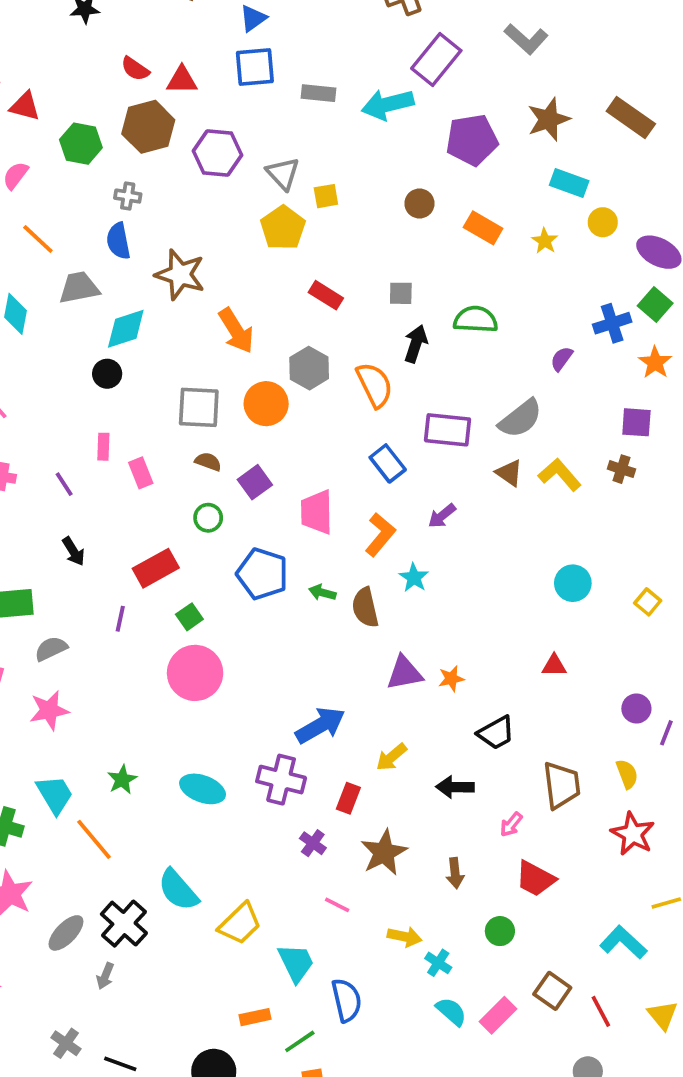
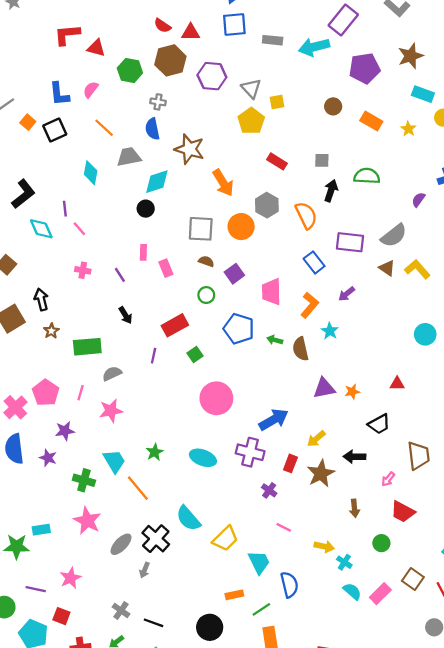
red triangle: (554, 665) -> (397, 384), moved
pink circle: (195, 673) -> (216, 398), moved
brown star: (384, 853) -> (321, 474), moved

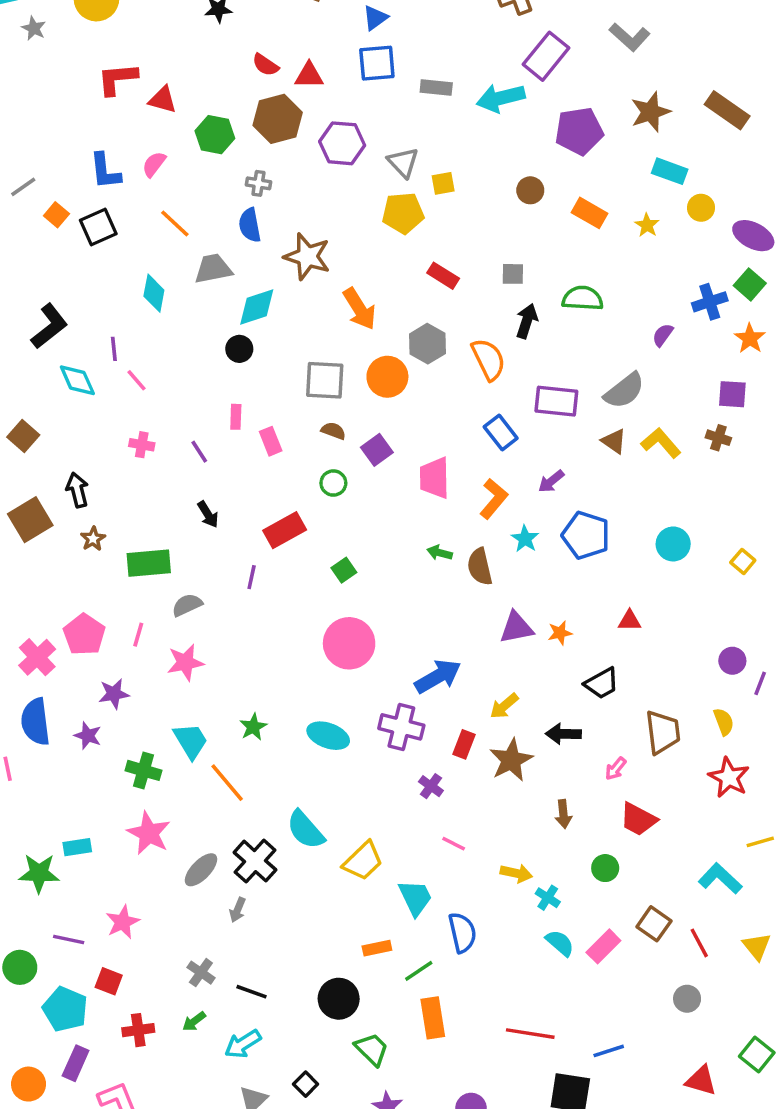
yellow pentagon: (251, 121) -> (403, 213), turned 30
blue pentagon: (239, 329) -> (586, 535), moved
green square: (195, 355) -> (344, 570), moved

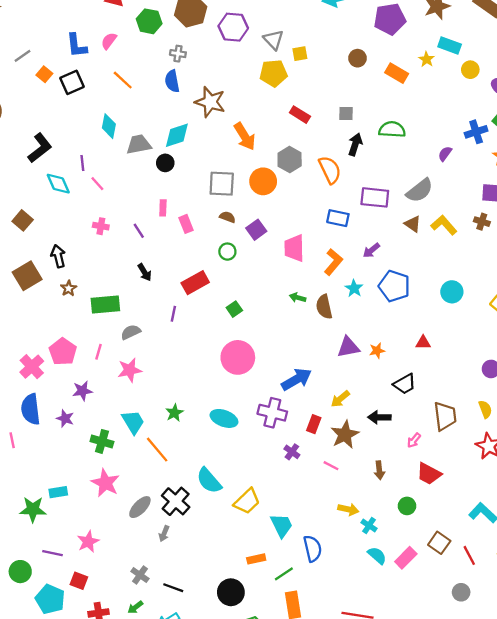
yellow star: (647, 225) -> (427, 59), moved
gray trapezoid: (213, 269) -> (139, 144), moved
blue rectangle: (501, 432) -> (338, 218), turned -40
pink line: (454, 844) -> (331, 466), moved

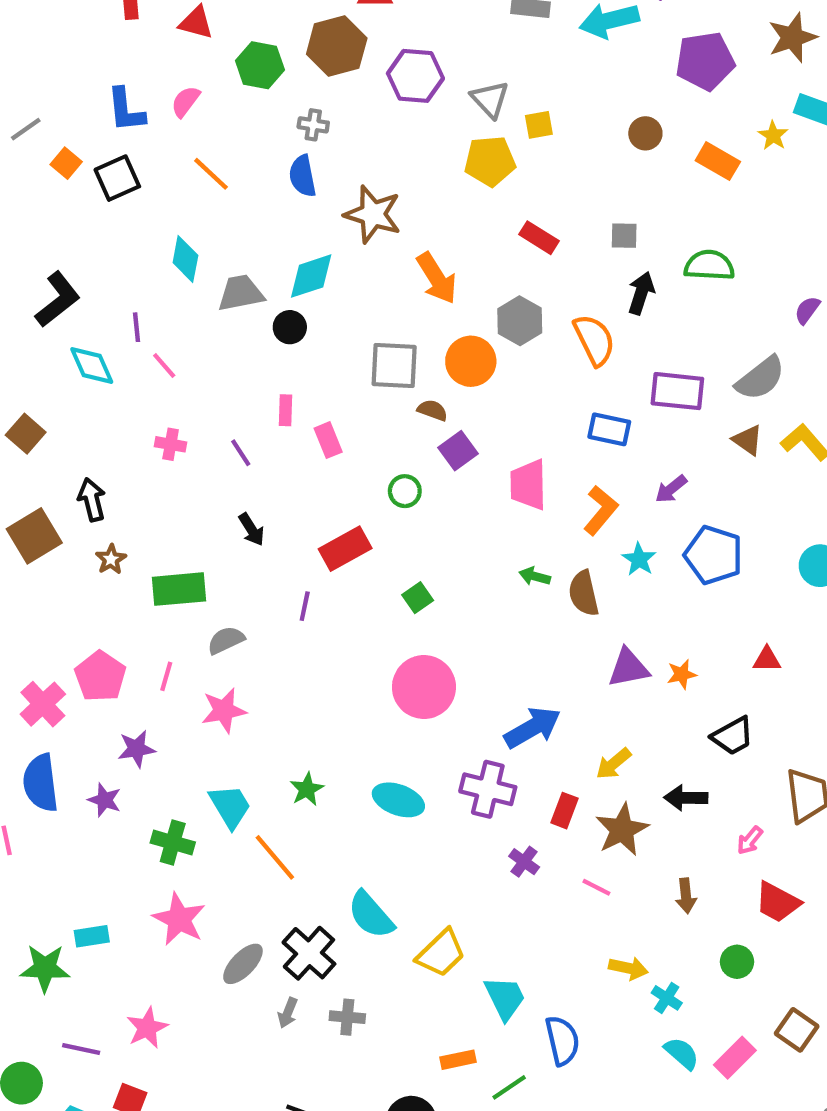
brown semicircle: (227, 217) -> (432, 410), moved
gray cross: (140, 575) -> (347, 1017), moved, turned -30

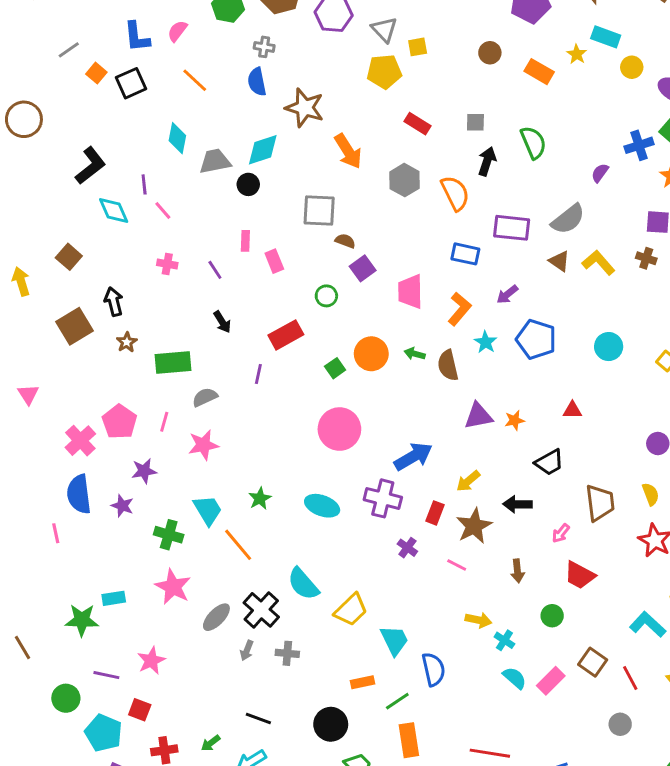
green semicircle: (709, 265) -> (533, 142), turned 64
orange circle: (471, 361) -> (371, 354), moved

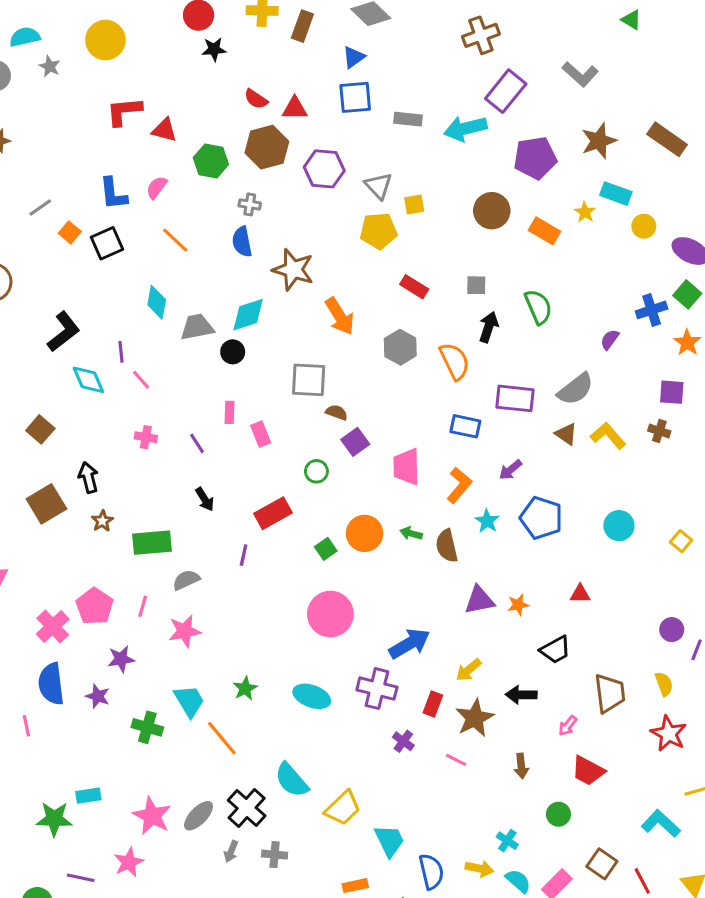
brown circle: (490, 53) -> (492, 211), size x1.5
pink star: (173, 587) -> (152, 816), moved
yellow arrow: (478, 620) -> (479, 869), moved

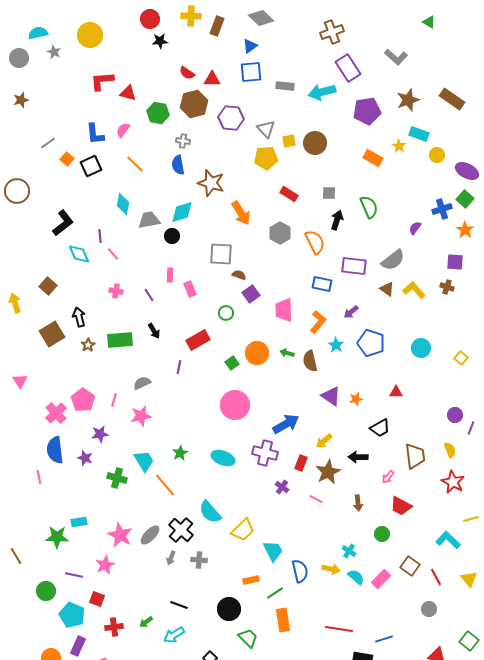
purple rectangle: (506, 91) -> (348, 68), turned -72
brown circle: (492, 211) -> (315, 143), moved
green rectangle: (152, 543) -> (120, 340), moved
purple triangle: (479, 600) -> (331, 396), turned 45

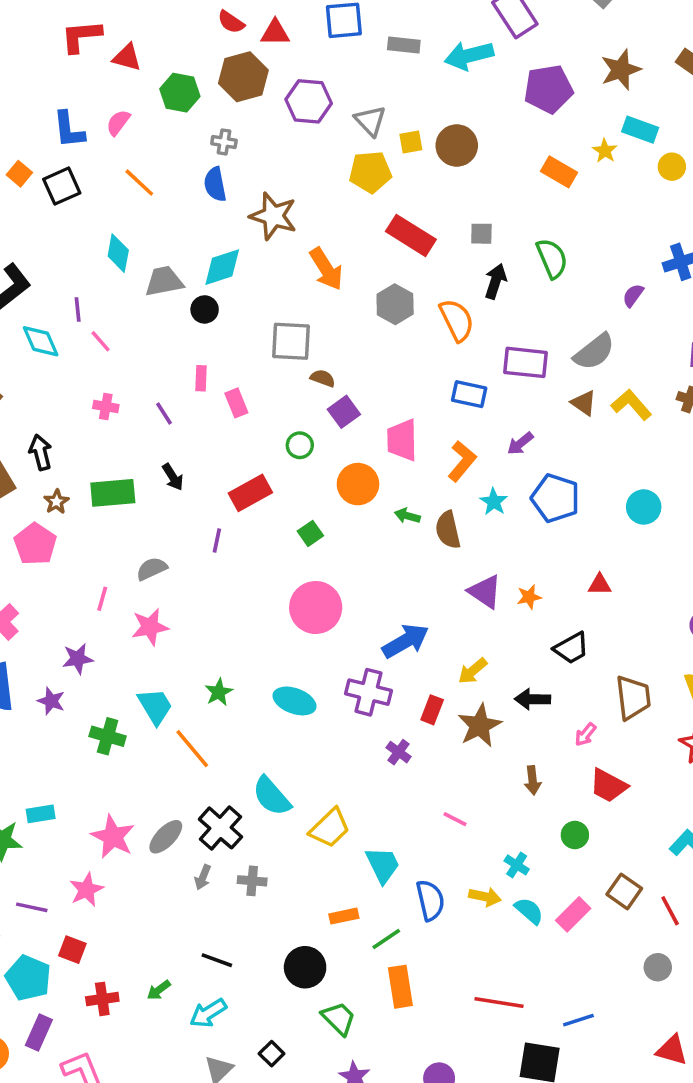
red rectangle: (289, 194) -> (411, 235), size x1.5
orange circle: (257, 353) -> (358, 484), moved
pink pentagon: (83, 400) -> (35, 544), moved
pink line: (316, 499) -> (455, 819), moved

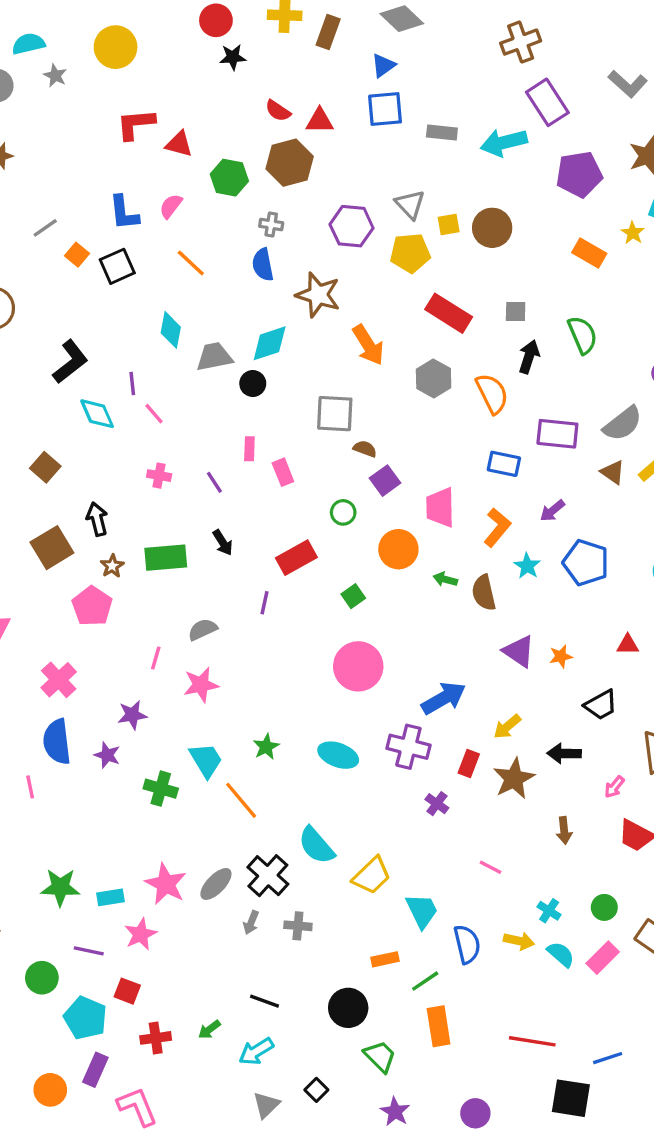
purple hexagon: (309, 101) -> (352, 226), moved
cyan rectangle: (41, 814) -> (111, 897), moved
green circle: (575, 835) -> (604, 907), moved

